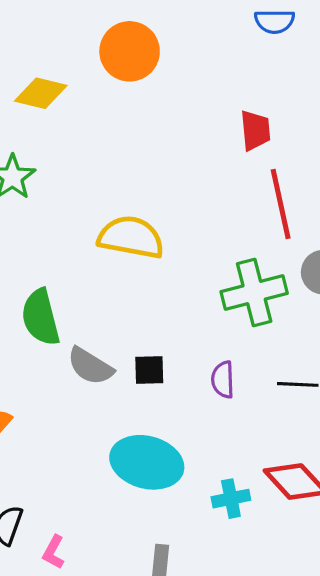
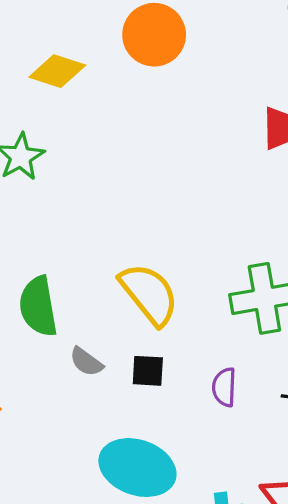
yellow semicircle: (131, 237) -> (149, 294), moved, turned 36
gray semicircle: (90, 366) -> (86, 362), size x0.7

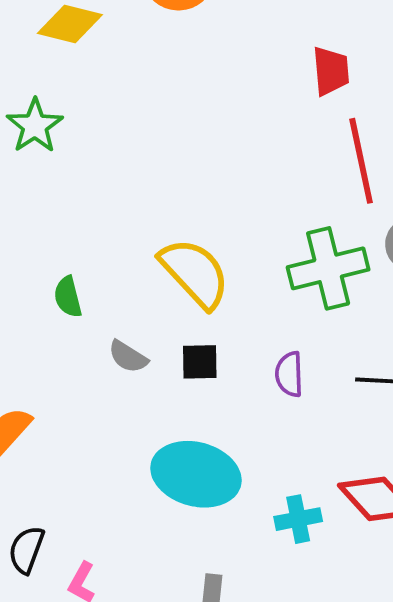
green semicircle: (38, 306) -> (68, 297), size x0.6

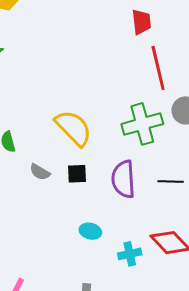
purple semicircle: (289, 374) -> (123, 179), size x1.6
cyan ellipse: (196, 474) -> (90, 231), moved, size x0.5

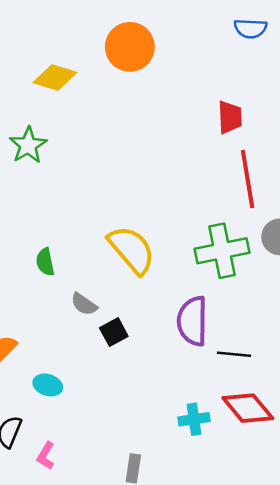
black square: (77, 174) -> (114, 332), moved, turned -30
black line: (171, 181) -> (234, 354), moved
cyan ellipse: (90, 231) -> (48, 385), moved

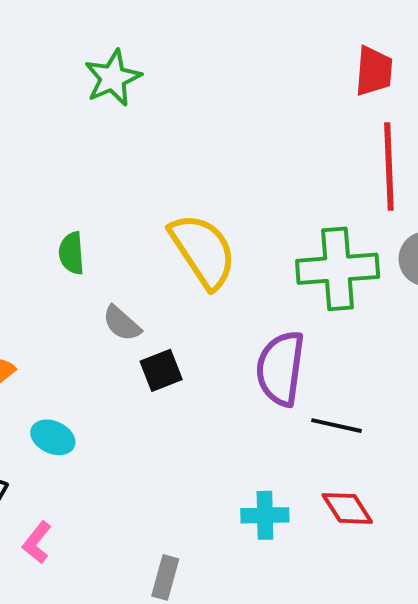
green star: (28, 145) -> (113, 78), moved
red diamond: (248, 408) -> (347, 508), size x0.7

